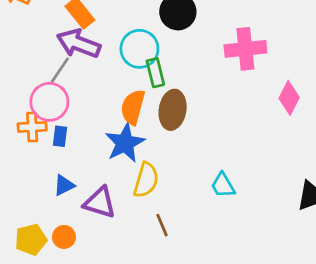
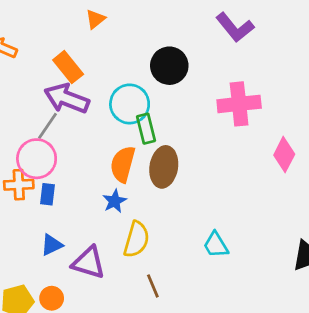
blue star: (125, 143) -> (115, 201), size x0.6

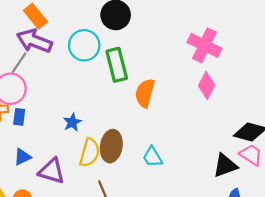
pink cross: (239, 104) -> (204, 45), moved, turned 32
green rectangle: (146, 129) -> (117, 65), moved, size x1.4
orange semicircle: (123, 164) -> (145, 93), moved
brown ellipse: (164, 167) -> (111, 146), moved

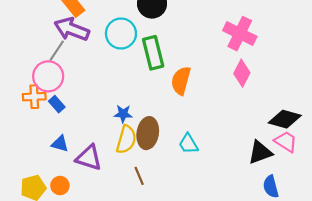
blue rectangle: (19, 117) -> (57, 104), turned -49
blue star: (72, 122) -> (123, 114), moved, turned 30
blue triangle: (22, 157) -> (60, 144), turned 42

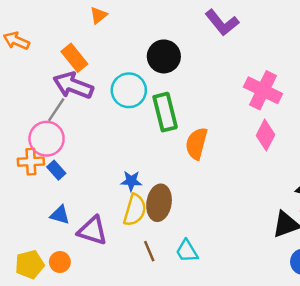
cyan trapezoid: (188, 144) -> (187, 251), moved

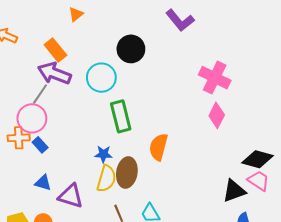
green rectangle: (165, 112) -> (121, 116), moved
orange semicircle: (197, 144) -> (159, 147), moved

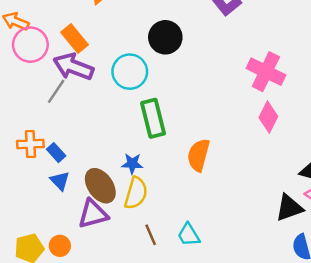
pink circle: (32, 118) -> (30, 45), moved
brown ellipse: (127, 173) -> (100, 186), moved, turned -44
blue triangle: (43, 183) -> (60, 181), moved, turned 30
purple triangle: (71, 196) -> (93, 214), turned -32

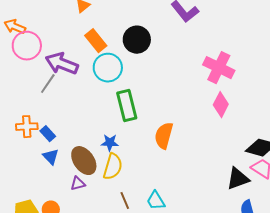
orange rectangle: (75, 39) -> (96, 41), moved
purple triangle: (93, 214) -> (78, 184), size x0.6

